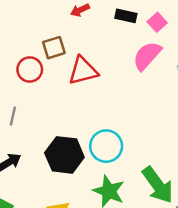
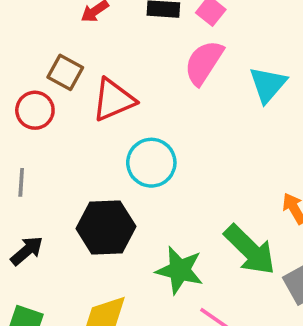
brown square: (54, 48) -> (65, 72), turned -35
cyan circle: (106, 146) -> (151, 163), moved

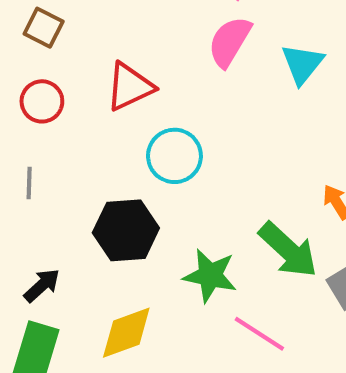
brown square: (65, 72) -> (44, 28), moved
black arrow: (27, 251) -> (42, 285), moved

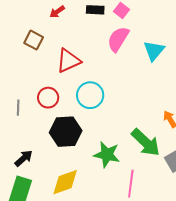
brown square: (44, 28) -> (34, 40), moved
red circle: (42, 101) -> (48, 98), moved
pink line: (259, 334) -> (131, 184), turned 64

